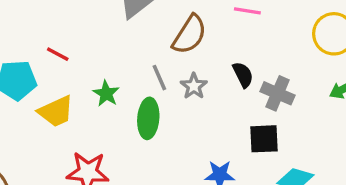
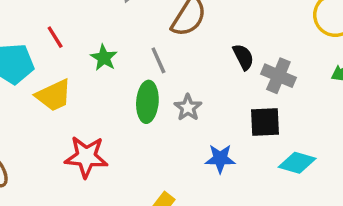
red line: (58, 54) -> (55, 37), turned 30
gray star: (194, 86) -> (188, 108), moved
green star: (106, 94) -> (104, 58), moved

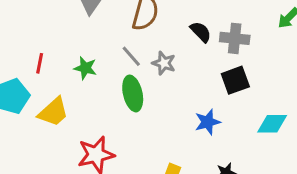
red line: (55, 37) -> (40, 63), turned 60
gray star: (188, 108) -> (164, 63), moved
cyan diamond: (297, 163) -> (272, 124), moved

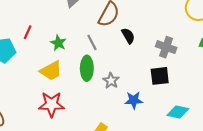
black semicircle: (201, 32) -> (128, 36), moved
gray star: (164, 63) -> (111, 81), moved
yellow trapezoid: (53, 112) -> (51, 71), moved

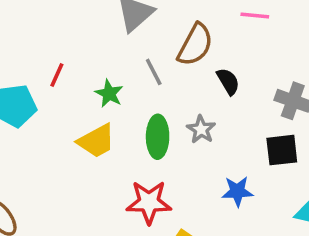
gray line: (92, 42) -> (154, 72), moved
gray star: (111, 81) -> (201, 129), moved
red star: (52, 104) -> (149, 202), moved

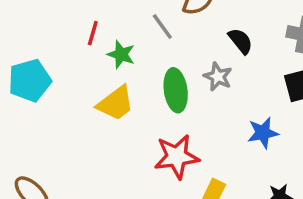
red line: (57, 75) -> (93, 33), moved
black semicircle: (228, 81) -> (240, 41), moved

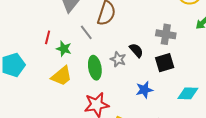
black semicircle: (240, 41) -> (136, 50), moved

